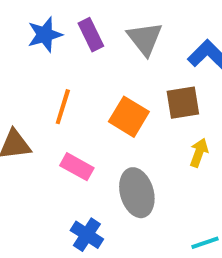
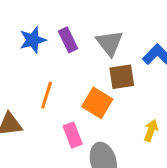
brown square: (183, 103) -> (122, 77), moved
pink rectangle: (77, 167) -> (73, 135), moved, turned 40

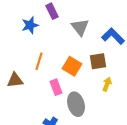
purple rectangle: (68, 40) -> (52, 11), moved
brown square: (122, 77) -> (98, 61), moved

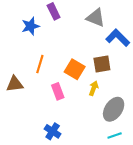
gray triangle: (80, 27) -> (96, 18), moved, turned -30
yellow arrow: (107, 84) -> (94, 88), moved
gray ellipse: (76, 104) -> (114, 109), moved, turned 50

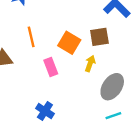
orange line: (40, 64) -> (31, 37), turned -30

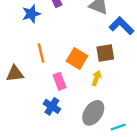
gray ellipse: (112, 87) -> (93, 113), moved
blue cross: (45, 111) -> (52, 106), moved

